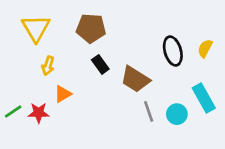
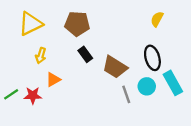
yellow triangle: (36, 28) -> (30, 24), turned 35
yellow semicircle: (205, 48) -> (157, 19), moved
black ellipse: (173, 51) -> (152, 58), moved
cyan circle: (177, 114) -> (147, 86), moved

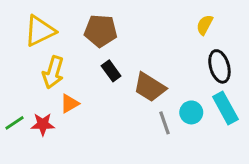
yellow arrow: (41, 56) -> (53, 72), size x1.5
black ellipse: (152, 58) -> (219, 66), moved

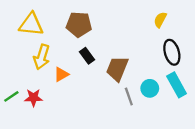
yellow triangle: (40, 31) -> (31, 24), turned 32
brown trapezoid: (150, 87) -> (117, 69), turned 80
orange triangle: (69, 104) -> (61, 74), moved

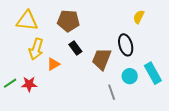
black ellipse: (172, 52) -> (126, 45), moved
gray line: (129, 96) -> (112, 92), moved

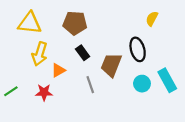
red star: (29, 84) -> (44, 92), moved
gray line: (112, 92) -> (90, 85), moved

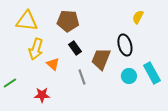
orange triangle: (58, 70) -> (53, 64), turned -48
red star: (44, 92) -> (42, 95), moved

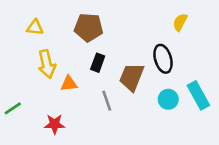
yellow triangle: (27, 21) -> (35, 27), size x0.6
black rectangle: (75, 48) -> (98, 63), turned 56
yellow arrow: (36, 49) -> (47, 64), turned -30
orange triangle: (53, 64) -> (69, 84), turned -48

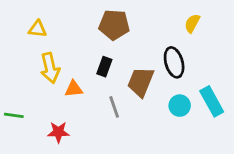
brown pentagon: (89, 27) -> (114, 25), moved
green line: (13, 108) -> (14, 115), turned 42

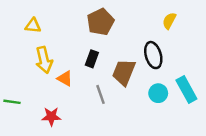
brown pentagon: (114, 25) -> (100, 22), turned -30
orange triangle: (74, 89) -> (65, 78), turned 35

